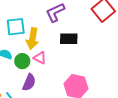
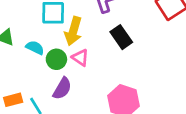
black rectangle: (69, 39) -> (121, 37), turned 48

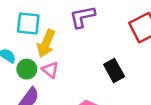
black rectangle: (121, 37) -> (114, 71), moved

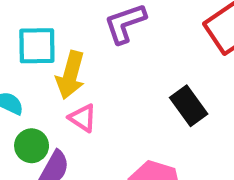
green circle: (27, 69) -> (32, 146), moved

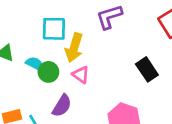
green circle: (32, 146) -> (48, 72), moved

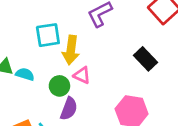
cyan semicircle: (35, 64) -> (25, 74), moved
green circle: (48, 72) -> (59, 86), moved

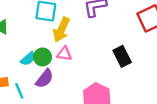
cyan semicircle: (25, 74) -> (28, 59), moved, turned 105
pink triangle: (82, 75) -> (64, 54), turned -35

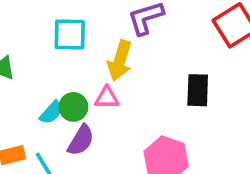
yellow arrow: (61, 30) -> (120, 61), moved
black rectangle: (122, 56) -> (198, 90), turned 36

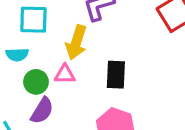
black rectangle: (198, 90) -> (116, 75), moved
cyan semicircle: (51, 112) -> (17, 55), moved, turned 45

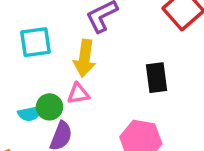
cyan semicircle: (17, 55) -> (30, 114), moved
black rectangle: (116, 75) -> (156, 78), moved

